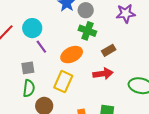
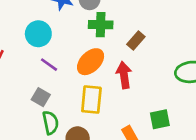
cyan circle: (32, 28) -> (38, 34), moved
gray square: (28, 68) -> (41, 97), turned -32
red arrow: (103, 74) -> (124, 75), moved, turned -72

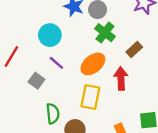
green cross: (101, 25) -> (105, 33), turned 30
gray square: (41, 97) -> (36, 81), moved

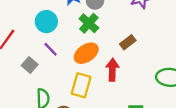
green cross: (105, 33) -> (89, 23), moved

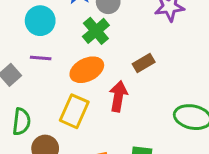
purple line: (51, 49) -> (41, 58), turned -49

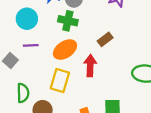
green cross: (96, 31) -> (68, 21), turned -30

